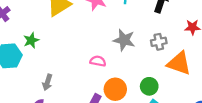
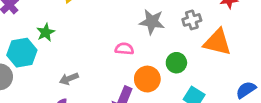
gray arrow: (47, 82) -> (69, 79), turned 56
green circle: (149, 86) -> (176, 63), moved

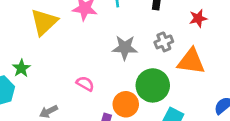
pink semicircle: (124, 49) -> (85, 84), moved, turned 30
green circle: (176, 63) -> (153, 85), size x1.6

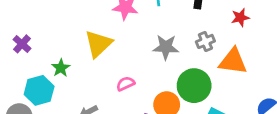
yellow triangle: (44, 22) -> (98, 44), moved
pink semicircle: (85, 84) -> (126, 84), turned -54

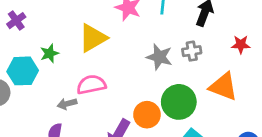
gray cross: (205, 41) -> (192, 51), moved
pink semicircle: (126, 84) -> (91, 85), moved, size x1.5

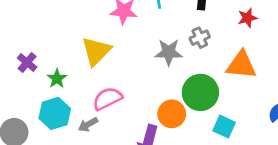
purple cross: (16, 21) -> (27, 63), moved
cyan hexagon: (23, 71) -> (55, 113), moved

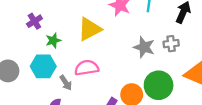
gray arrow: (88, 125) -> (66, 83), turned -112

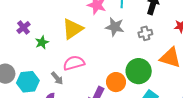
gray star: (144, 47) -> (115, 27), moved
cyan hexagon: (43, 66) -> (28, 82), moved

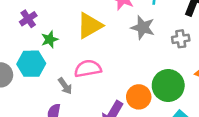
cyan hexagon: (28, 82) -> (31, 64), moved

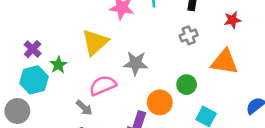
gray star: (143, 27) -> (136, 63), moved
cyan hexagon: (31, 64) -> (34, 80), moved
green circle: (168, 86) -> (187, 85), size x0.6

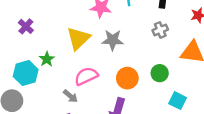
purple cross: (33, 49) -> (26, 26), moved
gray star: (136, 63) -> (113, 40), moved
orange circle: (160, 102) -> (127, 78), moved

